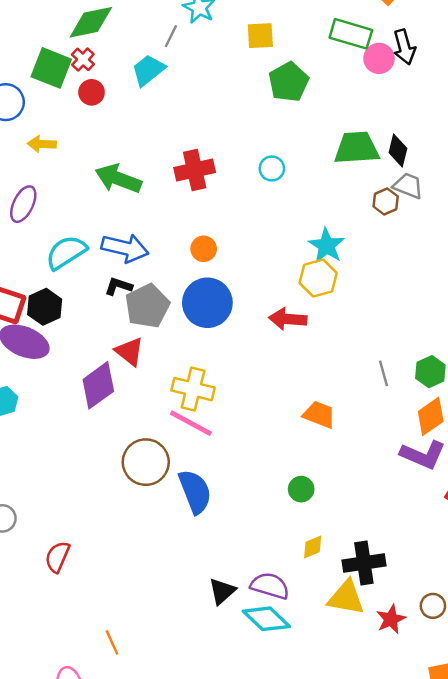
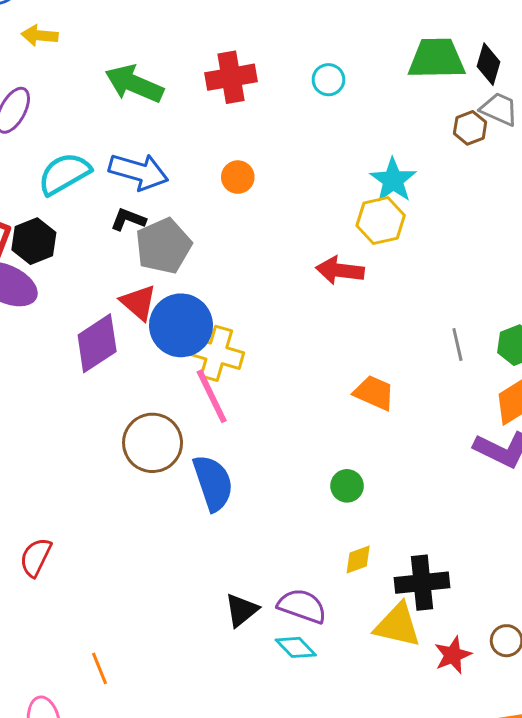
blue circle: (207, 303) -> (181, 325), moved
pink line: (191, 423) -> (212, 396), turned 33
cyan diamond: (266, 619) -> (296, 647), size x0.7

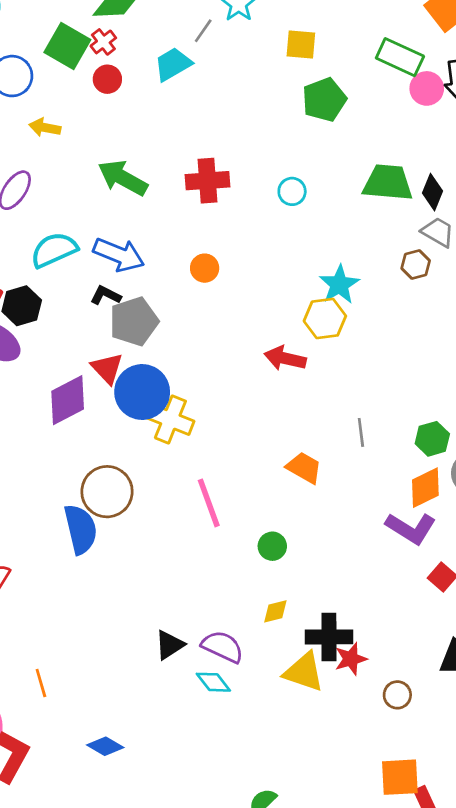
brown hexagon: (470, 128) -> (416, 264), moved
gray line: (457, 345) -> (361, 432), moved
pink line: (212, 396) -> (209, 503), moved
blue semicircle: (213, 483) -> (81, 529), moved
red star: (453, 655) -> (351, 659), moved

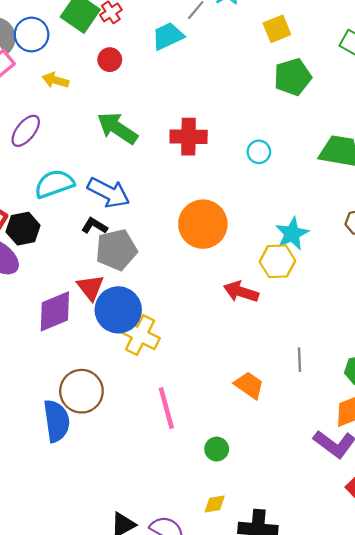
yellow square: (301, 45) -> (277, 29), turned -32
red circle: (107, 79) -> (110, 60), moved
orange circle: (205, 268) -> (203, 224), moved, size x2.0

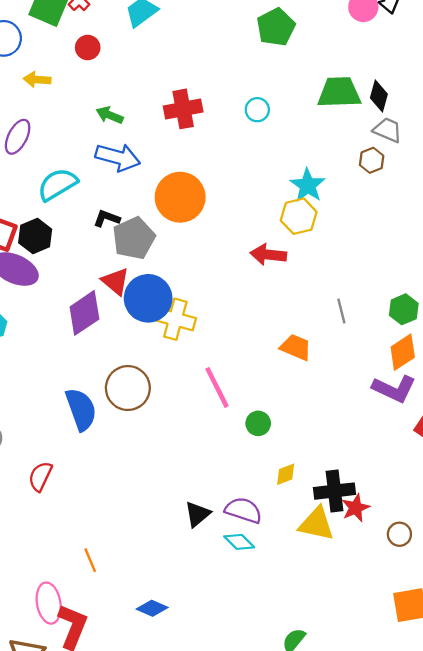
green arrow: (117, 128) -> (110, 115), size x0.6
blue arrow: (109, 193) -> (118, 157), moved
orange circle: (203, 224) -> (180, 197), moved
blue semicircle: (57, 421) -> (81, 409), moved
green circle: (217, 449) -> (258, 423), moved

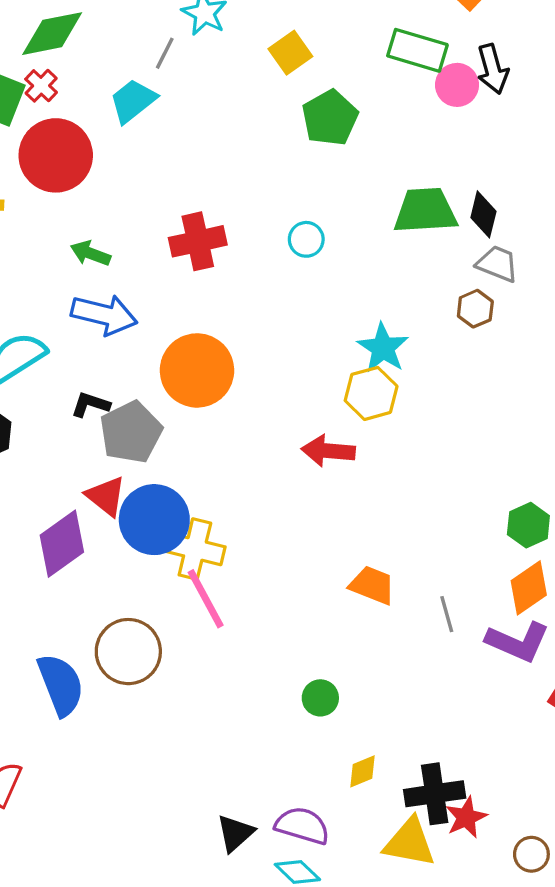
red circle: (88, 48) -> (56, 155), size x2.0
gray line: (341, 311) -> (447, 614), moved
pink line: (217, 387) -> (206, 599), moved

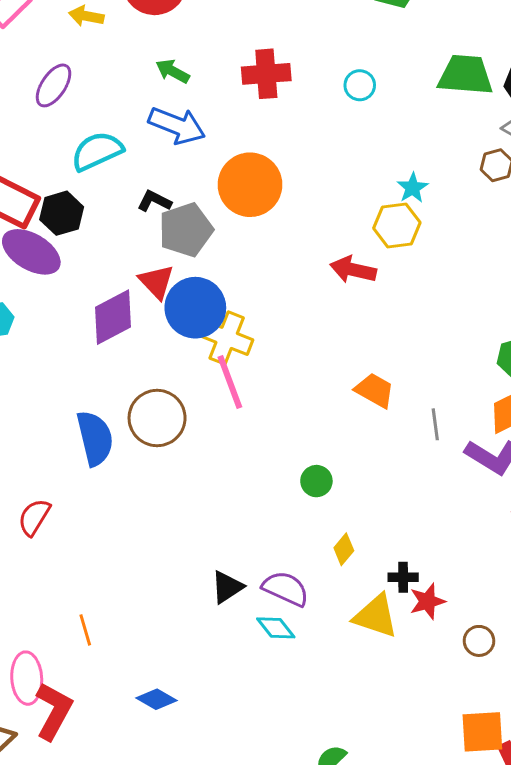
cyan star: (383, 348) -> (413, 188), size x0.7
yellow diamond: (363, 771) -> (344, 549), turned -36
black cross: (435, 794) -> (403, 577), size x0.6

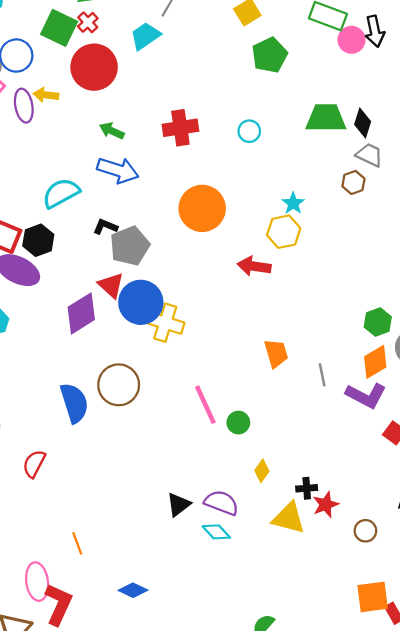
purple ellipse: (54, 85) -> (24, 106), moved, turned -40
orange circle: (250, 185) -> (202, 208), moved
pink line: (230, 382) -> (205, 405), moved
orange trapezoid: (375, 390) -> (276, 353), turned 48

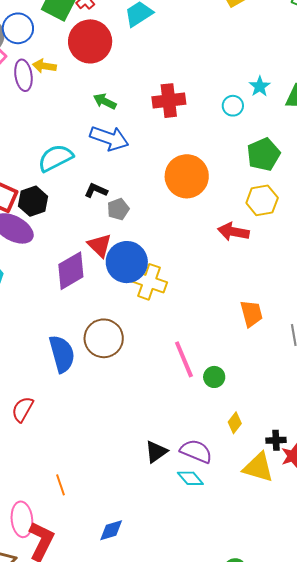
green pentagon: (270, 55) -> (263, 154), moved
cyan star: (293, 203) -> (260, 86), moved
gray pentagon: (130, 246) -> (118, 209), size x0.6
blue diamond: (133, 590) -> (111, 530), turned -44

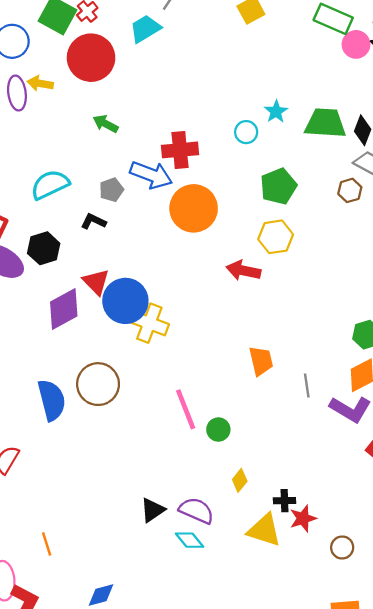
red cross: (169, 101) -> (180, 150), moved
blue arrow: (109, 138) -> (151, 175), moved
black hexagon: (33, 201) -> (44, 248), moved
gray pentagon: (118, 209) -> (111, 190), moved

